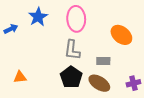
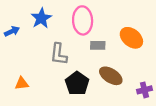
gray L-shape: (72, 50) -> (59, 54), moved
gray rectangle: (103, 61) -> (98, 45), moved
brown ellipse: (99, 83) -> (111, 76), moved

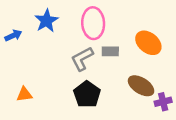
gray L-shape: (59, 54) -> (82, 59), moved, turned 55
brown ellipse: (111, 76) -> (141, 86), moved

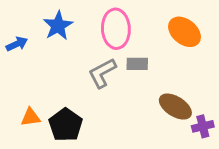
orange ellipse: (148, 43) -> (185, 32), moved
black pentagon: (87, 94) -> (66, 125), moved

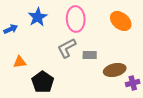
gray rectangle: (137, 64) -> (90, 55), moved
brown ellipse: (175, 107) -> (115, 70), turned -45
orange triangle: (31, 117) -> (20, 62), moved

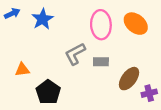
pink ellipse: (76, 19) -> (101, 25), moved
blue arrow: (11, 29) -> (12, 13), moved
brown ellipse: (115, 70) -> (129, 79), turned -40

